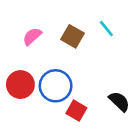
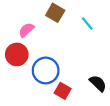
brown square: (72, 36) -> (55, 13), moved
red circle: (20, 85) -> (17, 54), moved

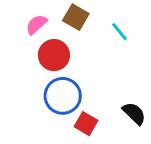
pink semicircle: (26, 30) -> (36, 24), moved
red circle: (17, 54) -> (54, 55), moved

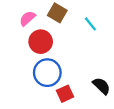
red square: (86, 124) -> (65, 94), turned 35

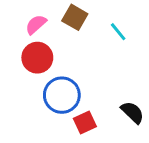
red circle: (41, 42) -> (37, 58), moved

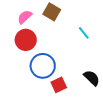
cyan line: (118, 32) -> (84, 33), moved

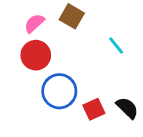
red square: (59, 85) -> (94, 109), moved

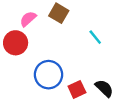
red circle: (36, 55) -> (16, 43), moved

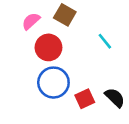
red circle: (16, 43) -> (48, 47), moved

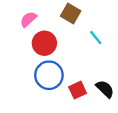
brown square: (65, 15) -> (71, 14), moved

